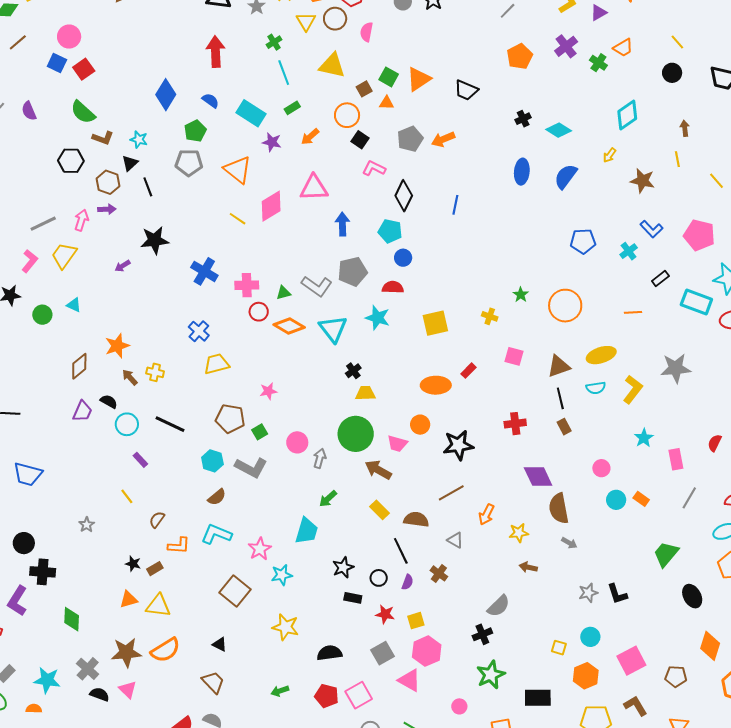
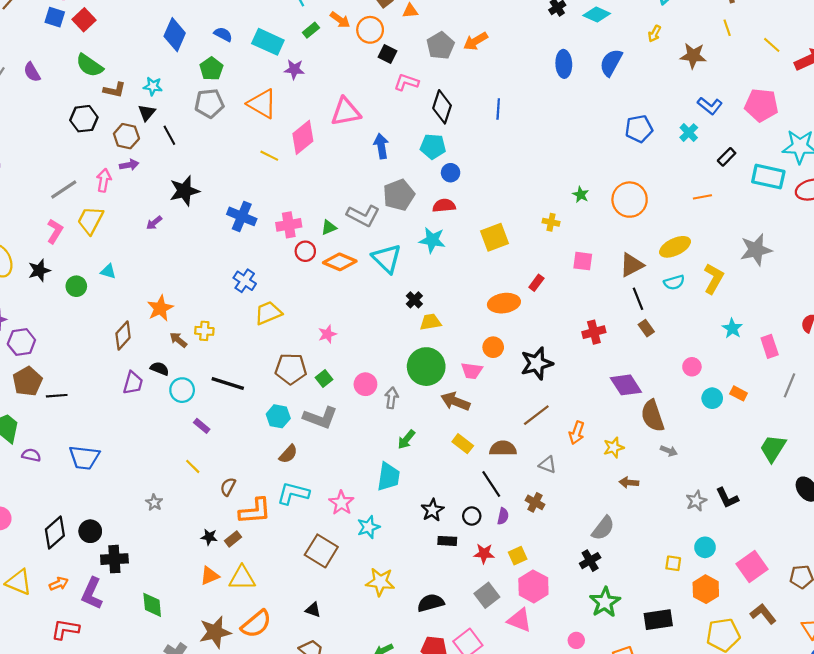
orange arrow: (310, 137) -> (340, 20), moved, turned -96
orange L-shape: (179, 546) -> (255, 511), size x1.4

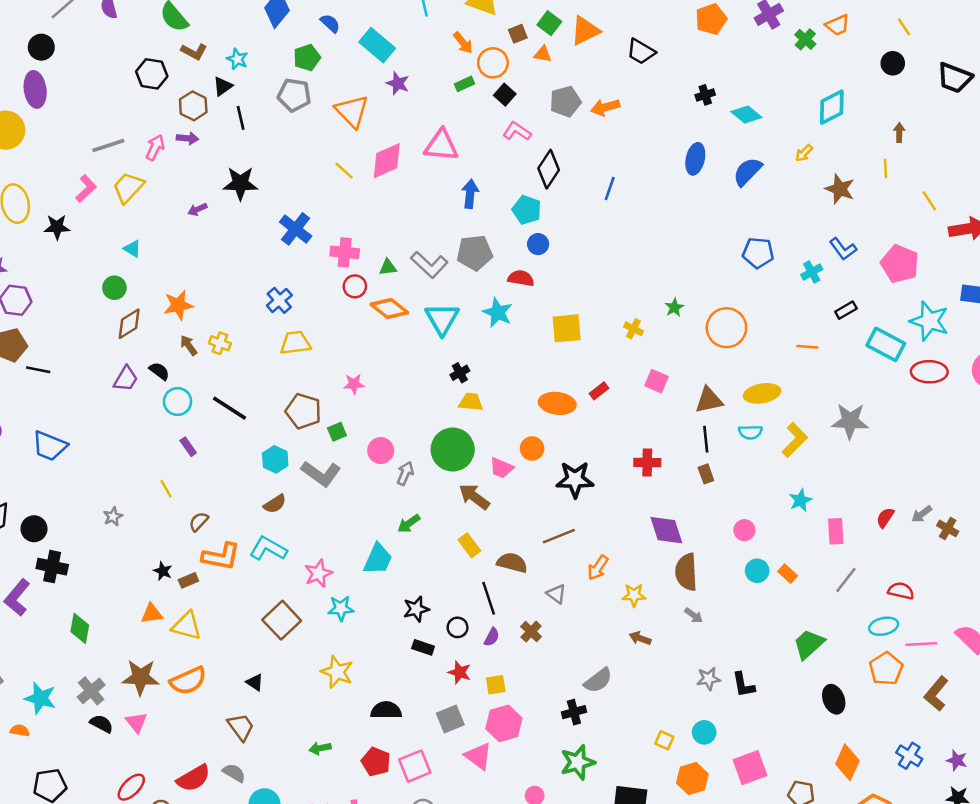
green rectangle: (311, 30) -> (464, 84), moved
green circle: (76, 286) -> (114, 288), moved

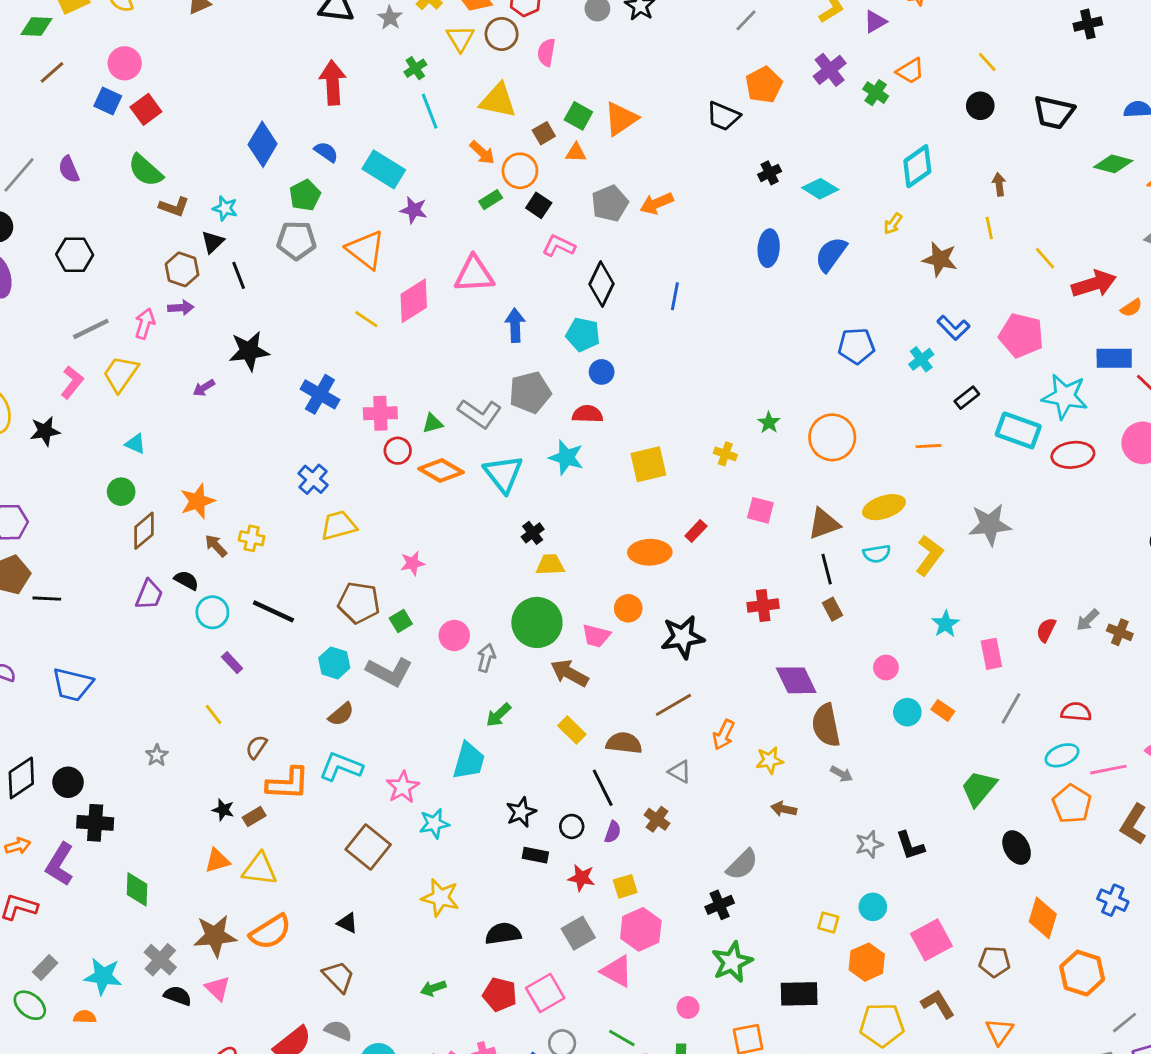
black trapezoid: (641, 52) -> (723, 116), moved
black hexagon: (152, 74) -> (75, 255), moved

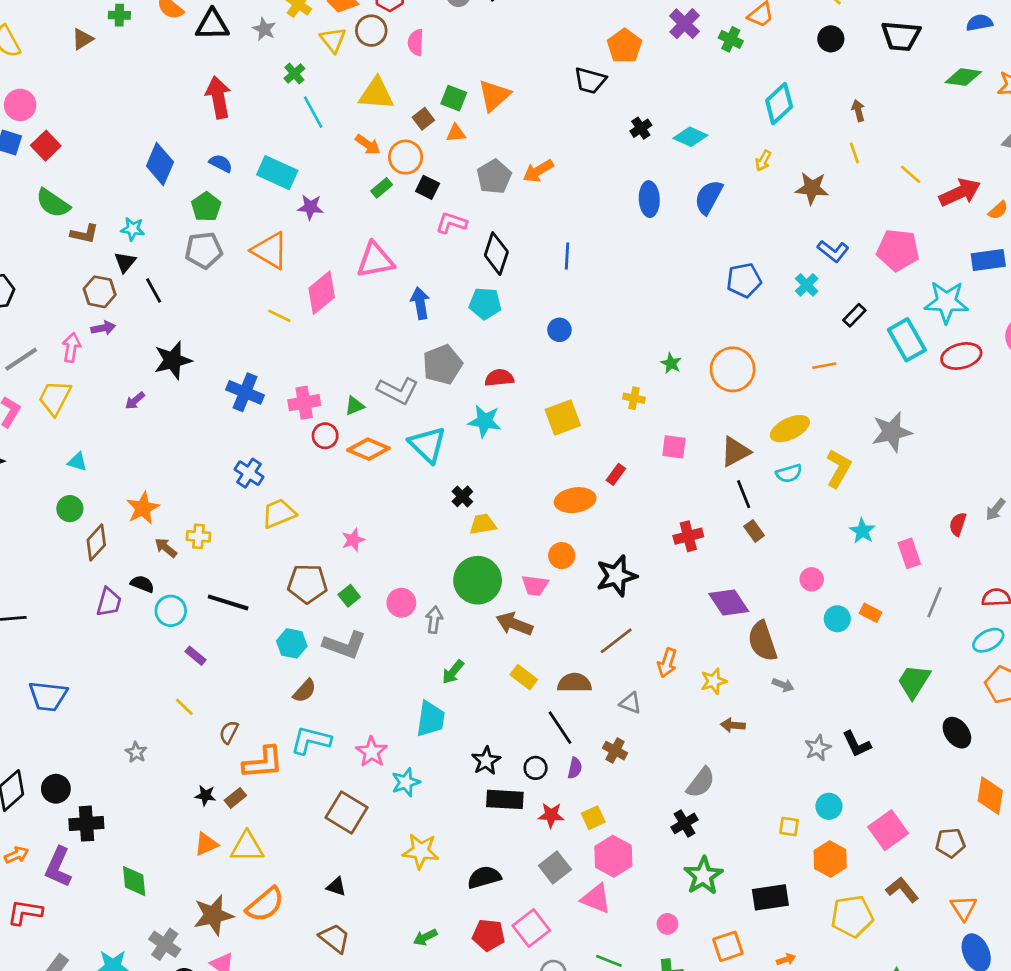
blue circle: (602, 372) -> (559, 330), moved
cyan rectangle: (1018, 430) -> (907, 340), turned 48
black rectangle: (535, 855) -> (505, 799), size x1.5

